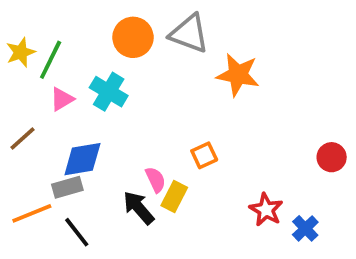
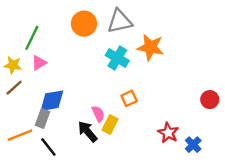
gray triangle: (189, 34) -> (120, 21), turned -32
yellow star: (21, 52) -> (13, 65), moved, turned 30
cyan cross: (109, 92) -> (117, 58), moved
gray rectangle: (67, 187) -> (42, 119), turned -54

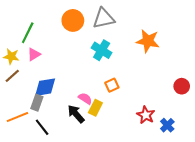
orange star: (150, 47) -> (148, 41), moved
pink semicircle: (98, 114) -> (85, 99), turned -32

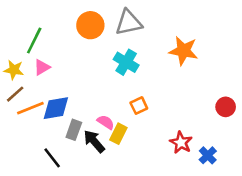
gray rectangle: (37, 103) -> (74, 130), moved
orange line: (17, 117) -> (30, 108), moved

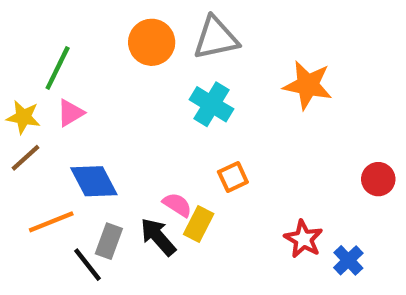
orange line: (30, 108) -> (51, 222), moved
blue diamond: (56, 108) -> (94, 181), turned 72
gray rectangle: (74, 130) -> (109, 241), moved

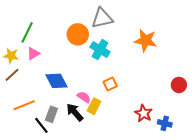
orange circle: (152, 42) -> (78, 34), moved
blue diamond: (94, 181) -> (57, 81), moved
blue cross: (348, 260) -> (165, 123), turned -32

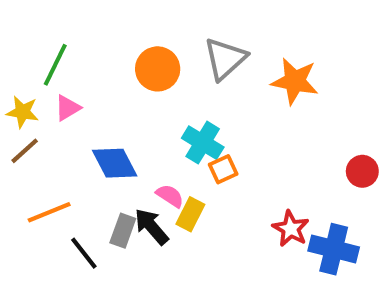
gray triangle: (102, 18) -> (225, 59), moved, turned -30
cyan cross: (100, 50) -> (203, 143), moved
gray rectangle: (51, 114) -> (123, 231), moved
blue cross: (165, 123) -> (334, 249), size x1.6

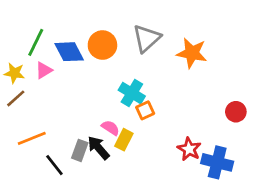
blue diamond: (115, 163) -> (69, 52), moved

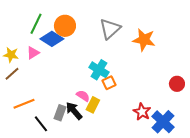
green line: (36, 42) -> (36, 24), moved
orange circle: (102, 45) -> (65, 26), moved
blue diamond: (69, 52) -> (52, 39), turned -30
blue cross: (217, 162) -> (163, 122), turned 30

